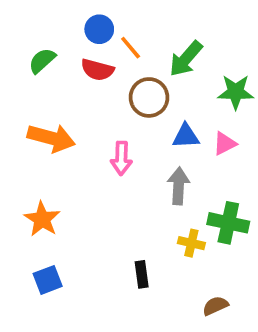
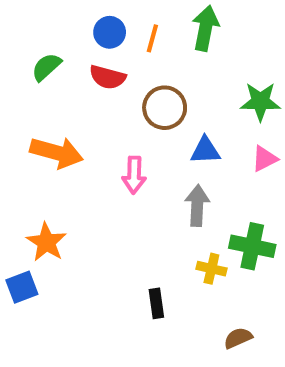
orange line: (131, 48) -> (152, 38), moved, turned 55
green arrow: (186, 59) -> (205, 28), moved, turned 150
pink triangle: (225, 144) -> (264, 159), moved
blue square: (48, 280) -> (22, 287), moved

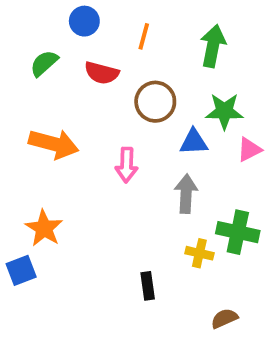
green arrow: (205, 28) -> (213, 46), moved
blue circle: (110, 32) -> (84, 21), moved
green star: (260, 102) -> (224, 111), moved

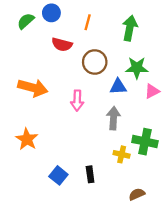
green semicircle: (44, 63) -> (26, 21), moved
blue square: (21, 270) -> (58, 175), moved, turned -30

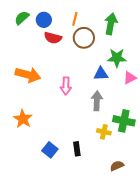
blue circle: (51, 13) -> (44, 20), moved
brown circle: (95, 62) -> (84, 38), moved

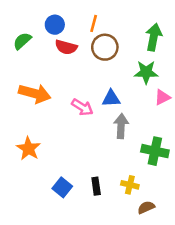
green semicircle: (22, 18) -> (22, 41), moved
green arrow: (111, 24) -> (154, 37), moved
blue triangle: (101, 74) -> (111, 98), moved
pink arrow: (66, 86) -> (82, 107), turned -60
yellow cross: (104, 132) -> (130, 185), moved

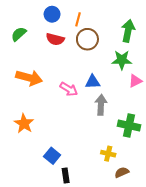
blue circle: (55, 25) -> (52, 14), moved
black rectangle: (96, 186) -> (66, 176), moved

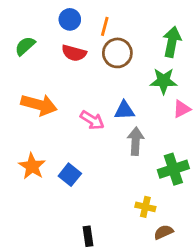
green cross: (129, 126) -> (173, 169), turned -30
blue square: (52, 156) -> (70, 175), moved

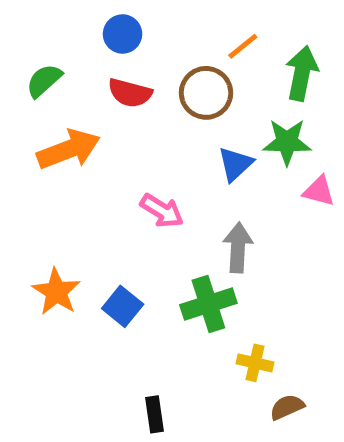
orange line: (105, 26) -> (243, 46), moved, turned 36
orange arrow: (39, 105) -> (69, 149), moved, turned -36
pink triangle: (182, 109) -> (319, 191), turned 42
blue triangle: (124, 110) -> (235, 164), moved, turned -40
green cross: (173, 169) -> (208, 304), moved

